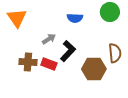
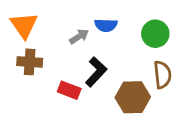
green circle: (110, 12) -> (155, 34), moved
gray arrow: (49, 39) -> (79, 37), moved
brown cross: (28, 62) -> (30, 62), moved

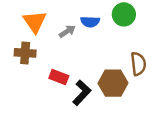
orange triangle: (24, 25) -> (35, 22), moved
green circle: (155, 34) -> (124, 14), moved
black L-shape: (96, 72) -> (82, 93), moved

